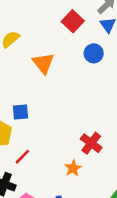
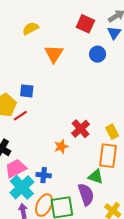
red square: (73, 21) -> (85, 24), turned -30
red line: (22, 157) -> (20, 116), moved

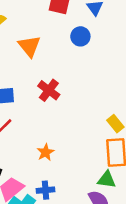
red cross: (81, 129) -> (49, 90), moved
orange star: (61, 146) -> (45, 152), moved

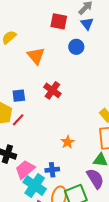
orange star: (45, 152) -> (68, 142), moved

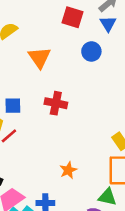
red cross: (52, 90) -> (56, 103), turned -30

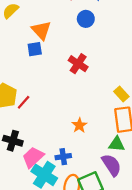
red cross: (56, 103) -> (78, 64), moved, turned 30
blue square: (13, 106) -> (35, 49), moved

